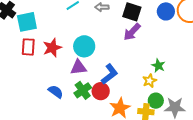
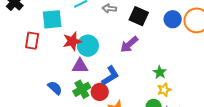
cyan square: (27, 22) -> (52, 19), moved
purple arrow: (132, 32) -> (129, 44), moved
red star: (52, 48) -> (72, 41), moved
yellow star: (150, 81) -> (164, 90), moved

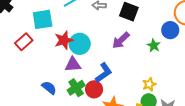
blue circle: (173, 19) -> (170, 30), moved
red rectangle: (32, 41) -> (24, 42), turned 42
green star: (160, 72) -> (154, 46), moved
yellow star: (164, 90) -> (149, 84), moved

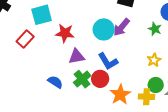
red star: (64, 40) -> (65, 33), turned 30
cyan circle: (80, 44) -> (104, 29), moved
blue L-shape: (104, 73) -> (108, 61), turned 100
yellow star: (149, 84) -> (154, 60), moved

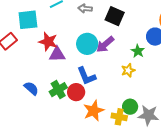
purple triangle: (76, 56) -> (57, 54), moved
yellow star: (154, 60) -> (128, 70), moved

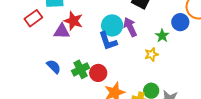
purple arrow: (105, 44) -> (130, 27), turned 102
purple triangle: (57, 54) -> (62, 31), moved
blue L-shape: (86, 76) -> (108, 41), moved

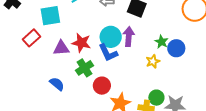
red star: (73, 21) -> (81, 43), moved
blue circle: (180, 22) -> (176, 48), moved
purple arrow: (130, 27) -> (129, 36), turned 36
green cross: (81, 69) -> (85, 68), moved

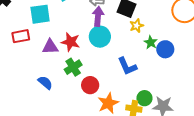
purple arrow: (129, 36) -> (98, 16), moved
red rectangle: (32, 38) -> (21, 36), turned 30
blue L-shape: (108, 53) -> (127, 66), moved
yellow star: (153, 61) -> (137, 26), moved

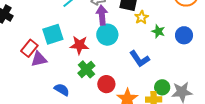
cyan square: (40, 14) -> (53, 34), moved
red rectangle: (21, 36) -> (29, 48), turned -30
purple triangle: (50, 47) -> (39, 59), moved
blue circle: (165, 49) -> (184, 35), moved

